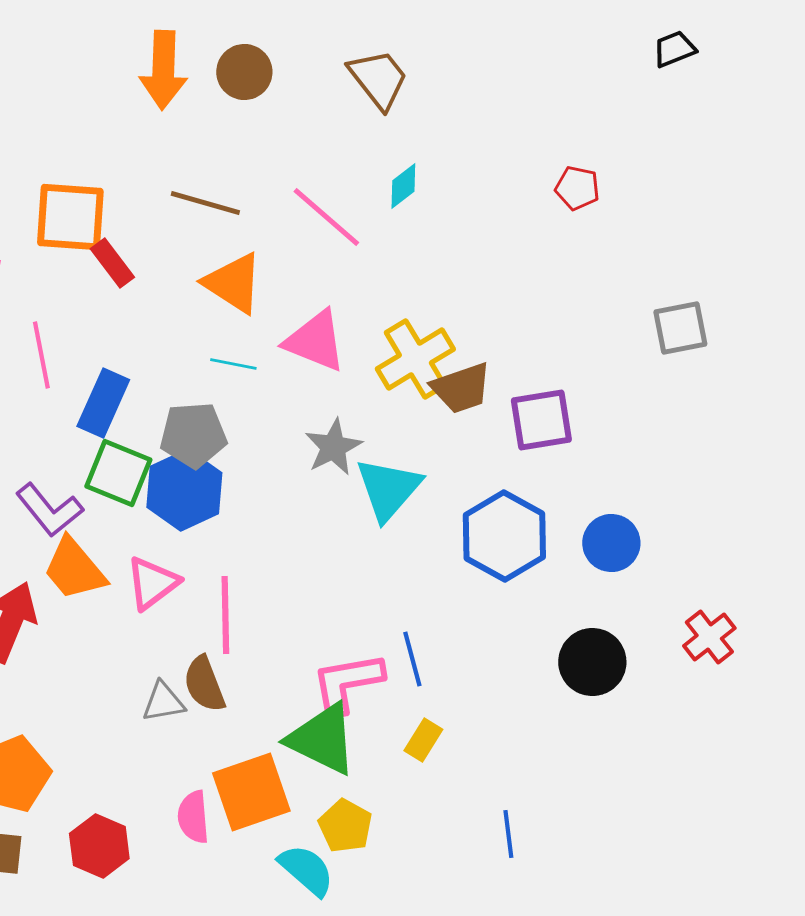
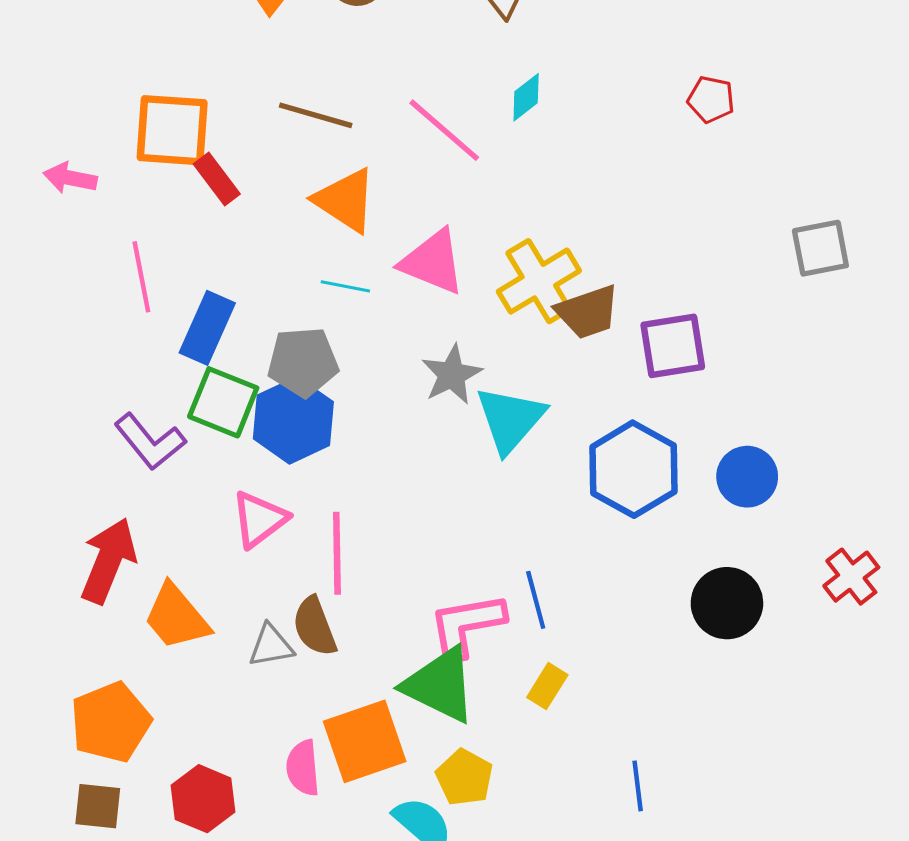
orange trapezoid: (74, 569) -> (176, 617), moved

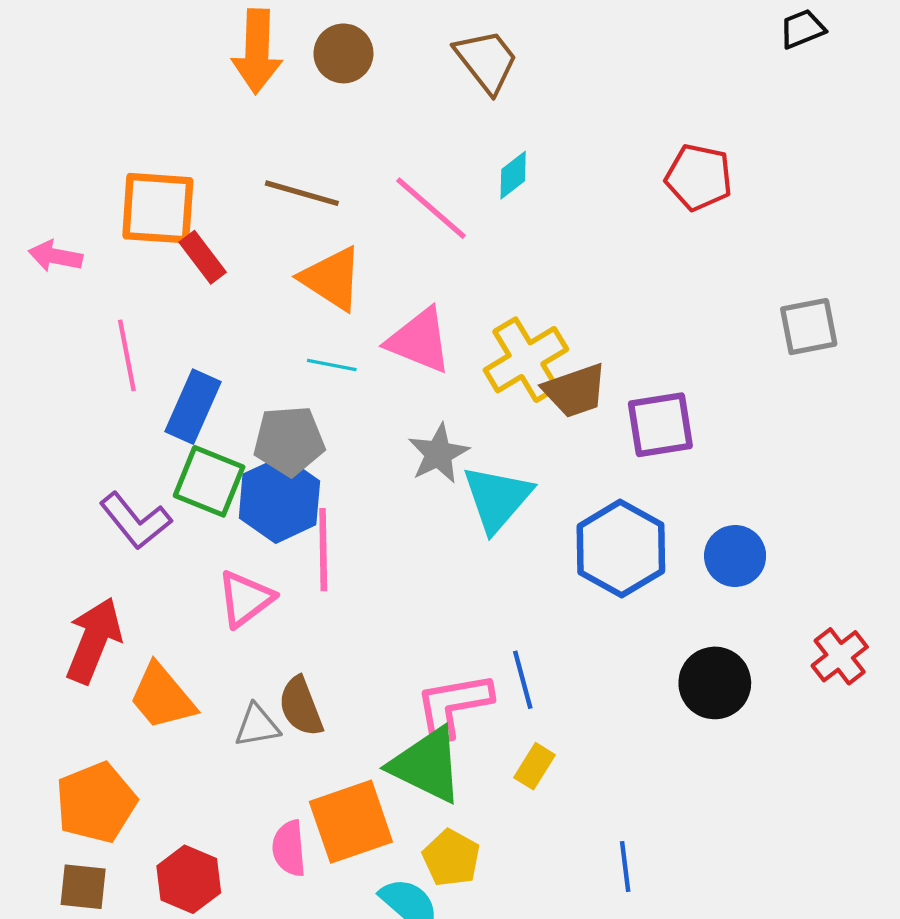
red pentagon: (711, 99) -> (699, 177), size x1.4
pink line: (337, 553) -> (323, 550), moved

